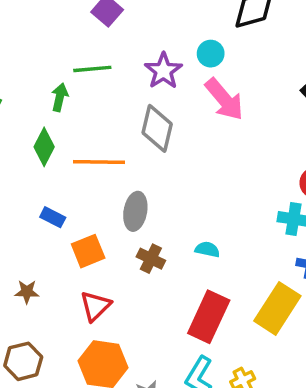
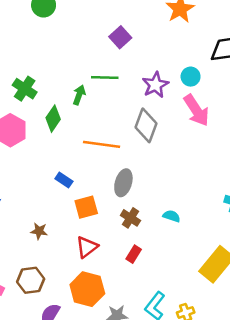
green diamond: (44, 147) -> (53, 119), moved
red rectangle: (209, 317) -> (134, 254), moved, size x0.5

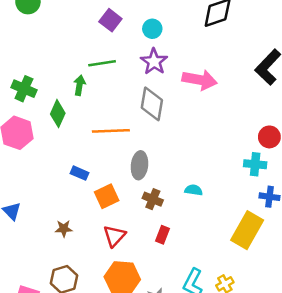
cyan circle: (191, 77) -> (152, 29), moved
pink arrow: (196, 110) -> (200, 80), turned -36

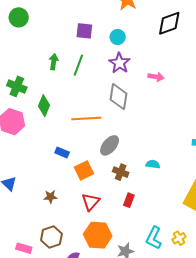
purple square: (110, 20) -> (84, 31), turned -30
green line: (102, 63) -> (78, 65), turned -60
pink arrow: (200, 80) -> (156, 77), size x0.6
green arrow: (79, 85) -> (54, 62), moved
gray ellipse: (139, 165) -> (110, 145), turned 35

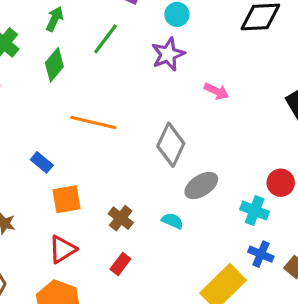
green arrow: (54, 62) -> (55, 19), moved
gray diamond: (118, 97) -> (171, 145), moved
green diamond: (44, 106) -> (54, 65), moved
gray ellipse: (110, 145) -> (201, 185), moved

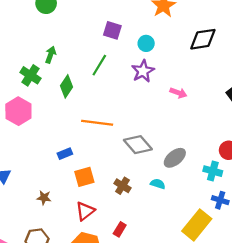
green arrow: (55, 19) -> (51, 55), moved
gray diamond: (171, 145) -> (138, 145), moved, turned -60
blue rectangle: (42, 162) -> (65, 154), turned -56
red rectangle: (120, 264) -> (120, 229), moved

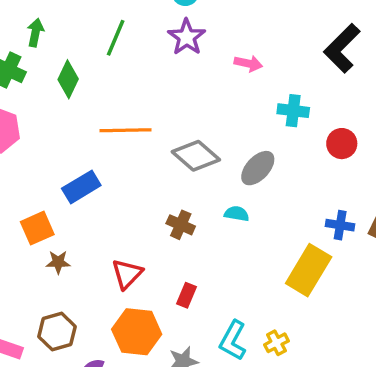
blue rectangle: (65, 154) -> (81, 187), size x1.5
cyan cross: (213, 171) -> (293, 111), moved
orange square: (84, 177) -> (37, 228), moved

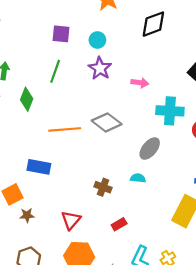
cyan cross: (293, 111) -> (170, 111), size x1.4
gray diamond: (196, 156) -> (107, 122), moved
blue rectangle: (81, 187) -> (39, 167), turned 45
red rectangle: (186, 295) -> (119, 224), moved, turned 40

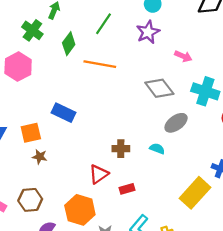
gray diamond: (107, 122) -> (159, 88), moved
orange line: (65, 129) -> (100, 64), moved
brown cross: (103, 187) -> (121, 149), turned -35
red triangle: (71, 220) -> (99, 174), moved

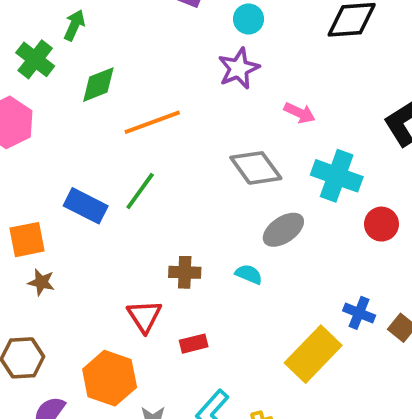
green line: (104, 24) -> (140, 191), moved
green diamond: (69, 44) -> (98, 85), turned 30
orange line: (100, 64) -> (152, 122), turned -32
red triangle: (99, 174) -> (144, 316), turned -30

